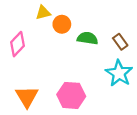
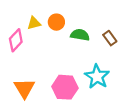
yellow triangle: (43, 13) -> (34, 23), moved
cyan star: (119, 73) -> (97, 77), moved

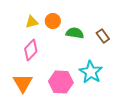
pink diamond: (16, 40) -> (31, 50), moved

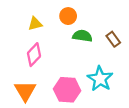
orange circle: (53, 21) -> (68, 16), moved

